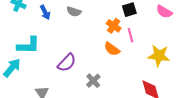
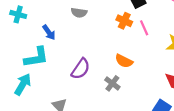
blue arrow: (45, 12) -> (49, 32), moved
orange semicircle: (112, 49) -> (124, 61), moved

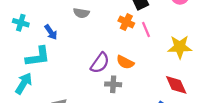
cyan cross: (18, 14) -> (21, 23), moved
purple semicircle: (81, 69) -> (100, 63), moved
gray cross: (112, 83) -> (113, 84), turned -35

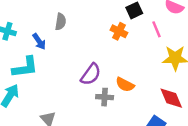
gray semicircle: (81, 13) -> (61, 22), moved, turned -91
pink line: (146, 30) -> (156, 29), moved
orange semicircle: (125, 62) -> (125, 85), moved

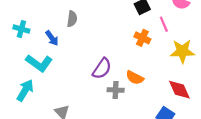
orange cross: (119, 31) -> (142, 38), moved
cyan L-shape: (25, 67) -> (39, 63), turned 44

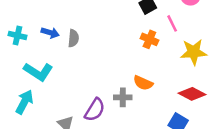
gray semicircle: (72, 19) -> (73, 38), moved
blue arrow: (52, 38) -> (50, 33), moved, turned -35
purple semicircle: (102, 69) -> (95, 110), moved
red diamond: (179, 90) -> (192, 94), turned -35

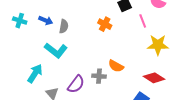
orange cross: (149, 39) -> (105, 24), moved
cyan L-shape: (38, 72) -> (56, 50), moved
cyan arrow: (24, 102) -> (35, 73), moved

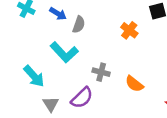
cyan arrow: (35, 73) -> (34, 76), turned 96
gray cross: (99, 76) -> (101, 72), moved

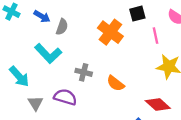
orange cross: (129, 30) -> (110, 32), size x1.5
purple semicircle: (82, 98) -> (65, 97), turned -120

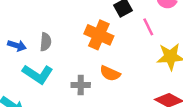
blue arrow: (42, 16) -> (17, 46), moved
orange semicircle: (115, 83) -> (110, 73), moved

